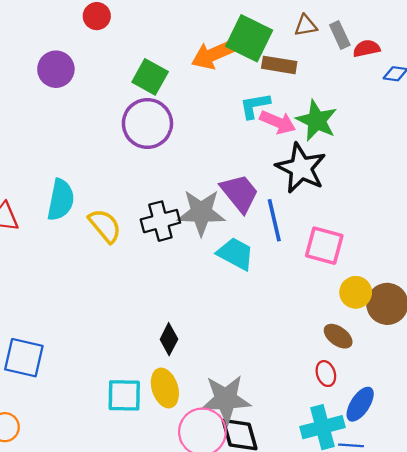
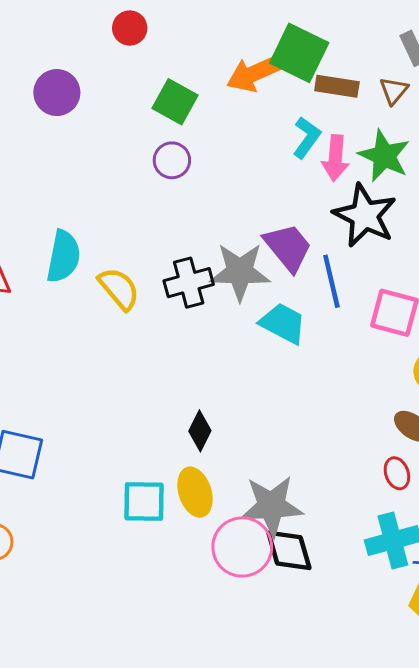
red circle: (97, 16) -> (130, 28), moved
brown triangle: (306, 26) -> (394, 91), moved, turned -40
cyan L-shape: (255, 106) -> (307, 137), turned 136
pink arrow: (278, 122) -> (335, 158), turned 72
purple circle: (147, 124) -> (172, 160), size x0.6

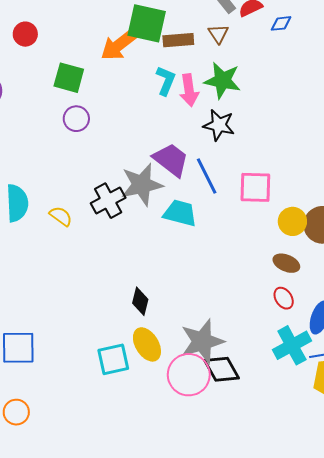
black star: (365, 216) -> (219, 125), size x0.7
yellow semicircle: (119, 289) -> (61, 216), size x0.7

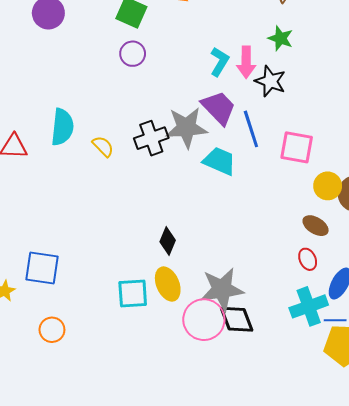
cyan L-shape: (166, 81) -> (220, 62), moved
green star: (222, 81) -> (280, 38), size x0.7
pink arrow: (189, 90) -> (246, 62), moved
orange circle: (16, 412) -> (52, 330), moved

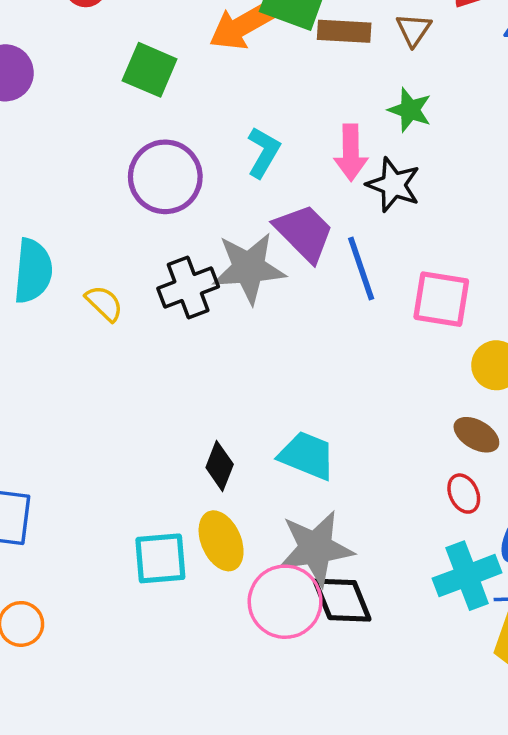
purple circle: (133, 54) -> (165, 177), moved, size x1.6
cyan L-shape: (220, 62) -> (263, 152), moved
cyan trapezoid: (220, 161) -> (307, 456), moved

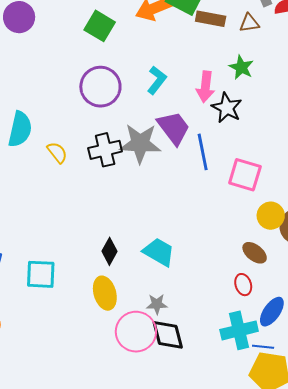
brown triangle: (414, 30) -> (249, 23), turned 40
gray star: (316, 548) -> (157, 304), size x0.5
cyan square: (160, 558) -> (41, 274), moved

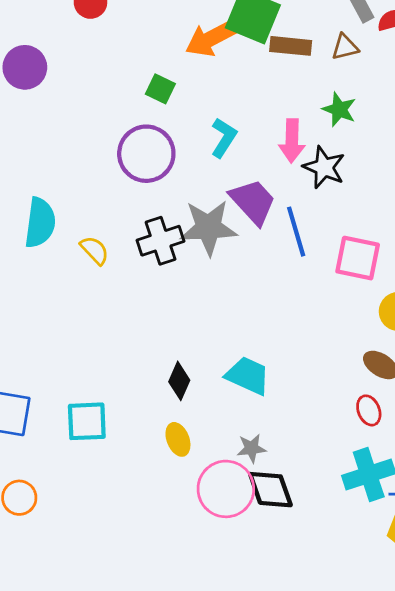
green square: (100, 26) -> (160, 89), moved, size x0.7
yellow ellipse: (105, 293) -> (178, 439), size x0.7

